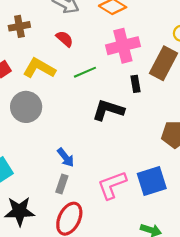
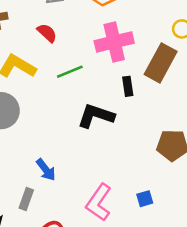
blue square: (152, 181) -> (145, 199), size x0.5
gray rectangle: (62, 184) -> (26, 199), moved
pink L-shape: (112, 185) -> (99, 202), turned -36

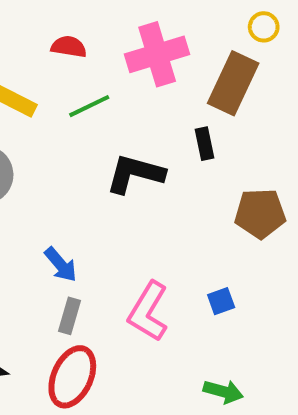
red semicircle: (47, 33) -> (69, 47), moved, turned -30
black rectangle: (128, 86) -> (204, 144), moved
gray rectangle: (26, 199) -> (70, 316), moved

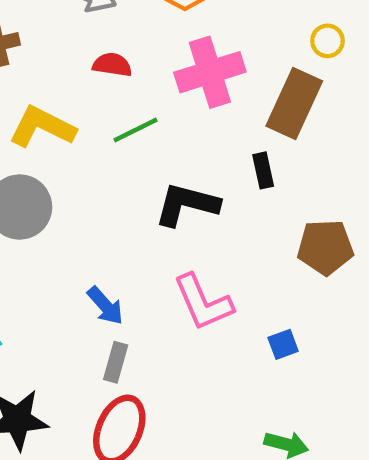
pink L-shape: (148, 312) -> (203, 302), moved, turned -54

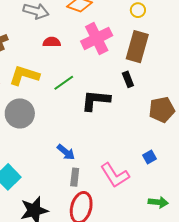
yellow circle: (327, 41) -> (138, 10), moved
green line: (135, 130) -> (64, 83), moved
pink L-shape: (203, 302) -> (115, 175), moved

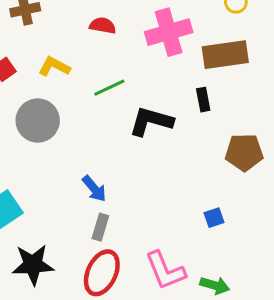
brown rectangle: (137, 47) -> (225, 55), turned 56
yellow L-shape: (24, 75) -> (54, 67), size x0.7
pink L-shape: (115, 175) -> (165, 270), moved

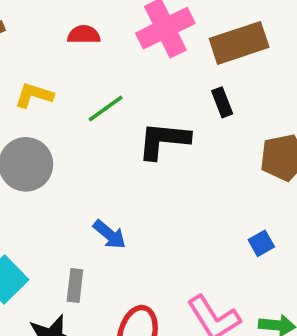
gray rectangle: (100, 227) -> (75, 285), moved

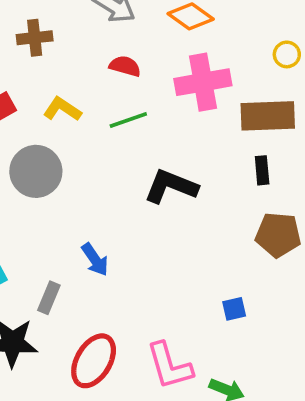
black rectangle: (222, 102) -> (262, 170), moved
green line: (106, 109) -> (128, 120), moved

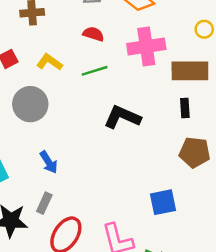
blue arrow: (95, 260) -> (49, 162), moved
gray rectangle: (49, 298) -> (44, 203), moved
blue square: (234, 309) -> (163, 202), size x1.6

